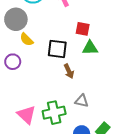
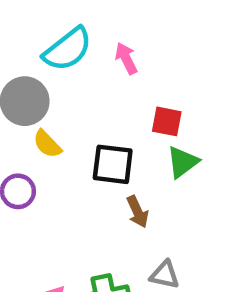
green triangle: (90, 48) -> (183, 162), turned -35

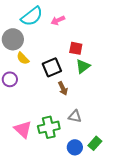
pink arrow: (126, 58) -> (58, 20), turned -88
black square: (113, 164) -> (52, 67), turned -30

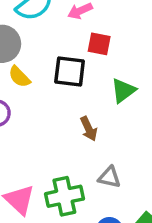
red square: (76, 48) -> (99, 44), moved
black square: (52, 67) -> (70, 72), moved, turned 30

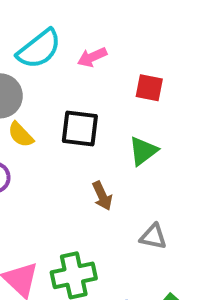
red square: (99, 44) -> (149, 88), moved
gray triangle: (109, 177) -> (153, 237), moved

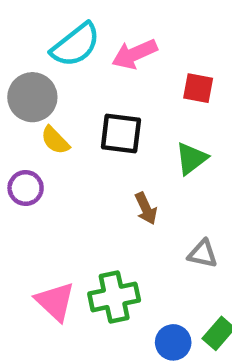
pink arrow: (92, 57) -> (135, 54), size x1.4

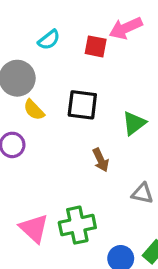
cyan semicircle: (76, 45) -> (49, 40), size x0.6
pink arrow: (135, 54) -> (126, 28), moved
red square: (198, 88) -> (96, 46), moved

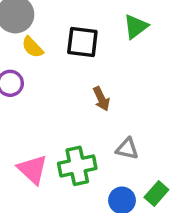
green triangle: (134, 123) -> (136, 26), moved
gray triangle: (142, 193) -> (127, 149), moved

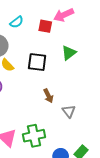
gray triangle: (127, 149) -> (69, 111), moved, turned 40

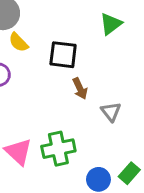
black square: (37, 62) -> (63, 55), moved

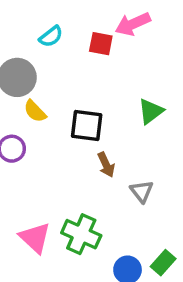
green triangle: (111, 24) -> (151, 111), moved
green cross: (58, 149) -> (81, 234), turned 36

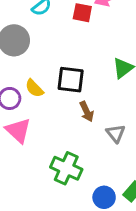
yellow semicircle: (35, 111) -> (34, 88), moved
pink triangle: (35, 238) -> (18, 130), moved

